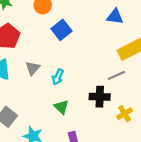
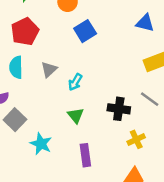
gray line: (117, 75) -> (150, 99), moved, turned 54
yellow cross: (125, 114) -> (136, 139), moved

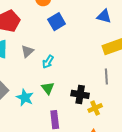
gray line: (150, 99) -> (106, 76), turned 49
black cross: (119, 109) -> (80, 94), moved
cyan star: (41, 144) -> (25, 98), moved

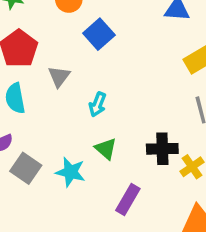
gray triangle: (27, 51) -> (59, 76), moved
purple rectangle: (55, 120) -> (128, 199), turned 48

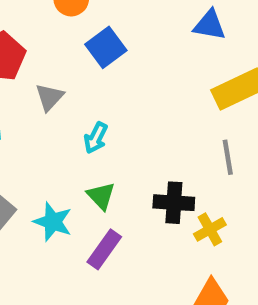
purple rectangle: (128, 199) -> (104, 249), moved

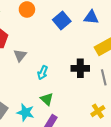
blue square: (106, 47) -> (62, 21), moved
black cross: (174, 203) -> (80, 68), moved

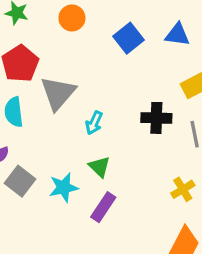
gray triangle: (20, 55) -> (58, 93), size x1.6
cyan star: (25, 112) -> (64, 187), turned -30

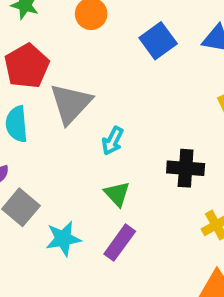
black cross: (156, 118) -> (186, 168), moved
cyan star: (64, 187) -> (63, 239), moved

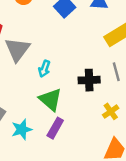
green triangle: (117, 194) -> (50, 100), size x1.5

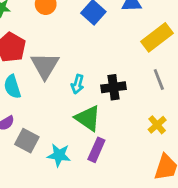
black cross: (89, 80) -> (114, 87), moved
cyan star: (22, 129) -> (59, 155), turned 30

